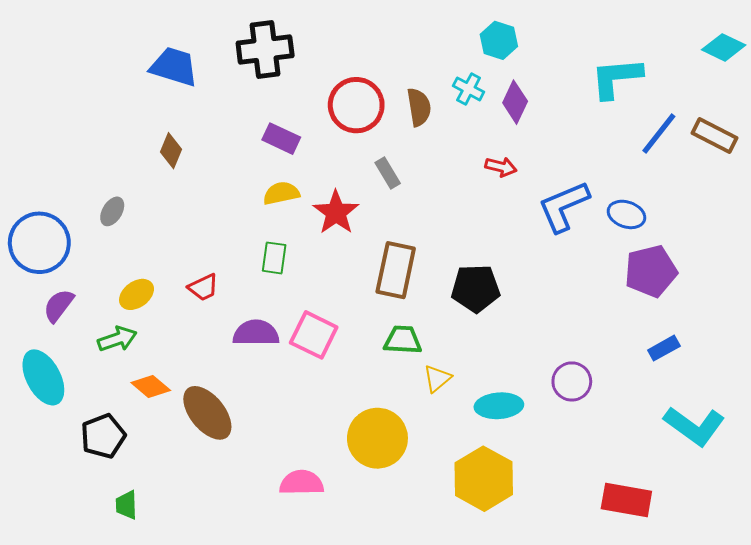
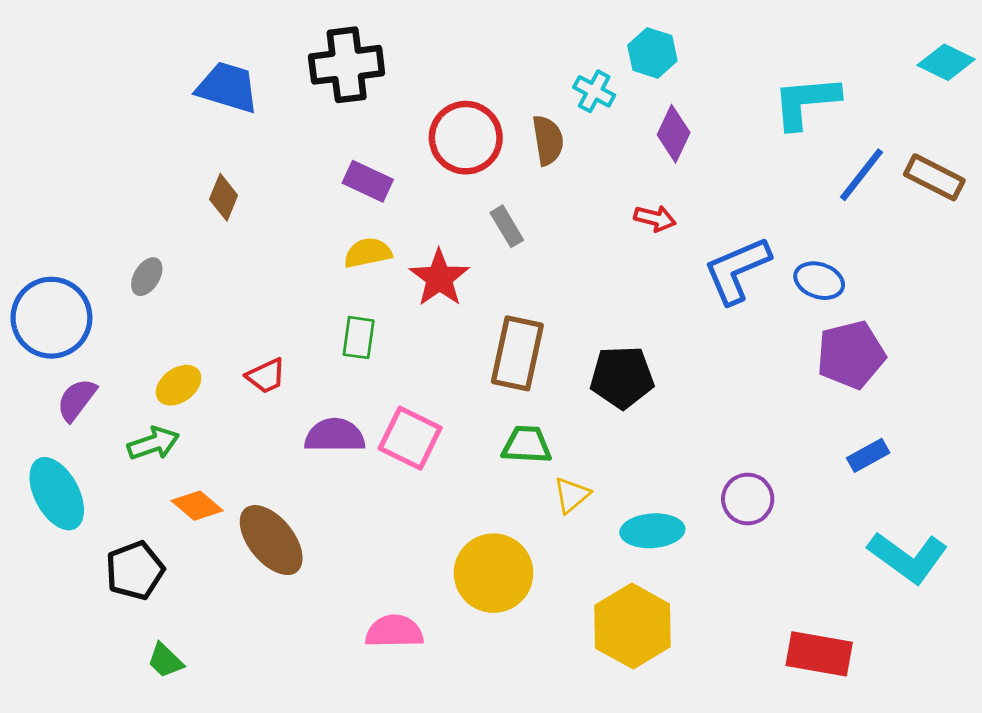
cyan cross: (469, 89) -> (594, 91), moved
green trapezoid: (126, 505) -> (165, 660), turned -44

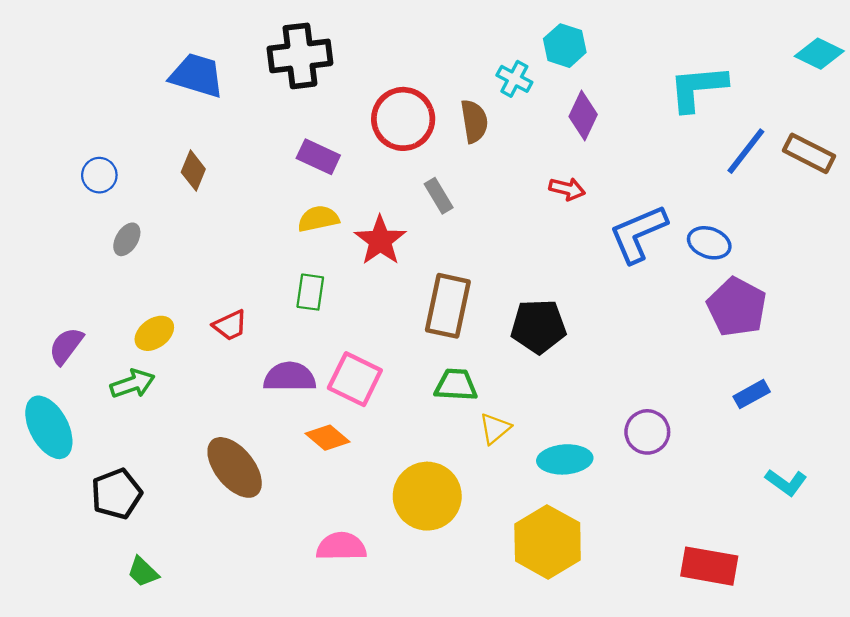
blue circle: (51, 318) -> (99, 175), moved, size x0.5
purple pentagon: (851, 355) -> (737, 307), turned -30
orange diamond: (197, 506) -> (327, 438), moved
cyan L-shape: (908, 557) -> (786, 482), size x0.6

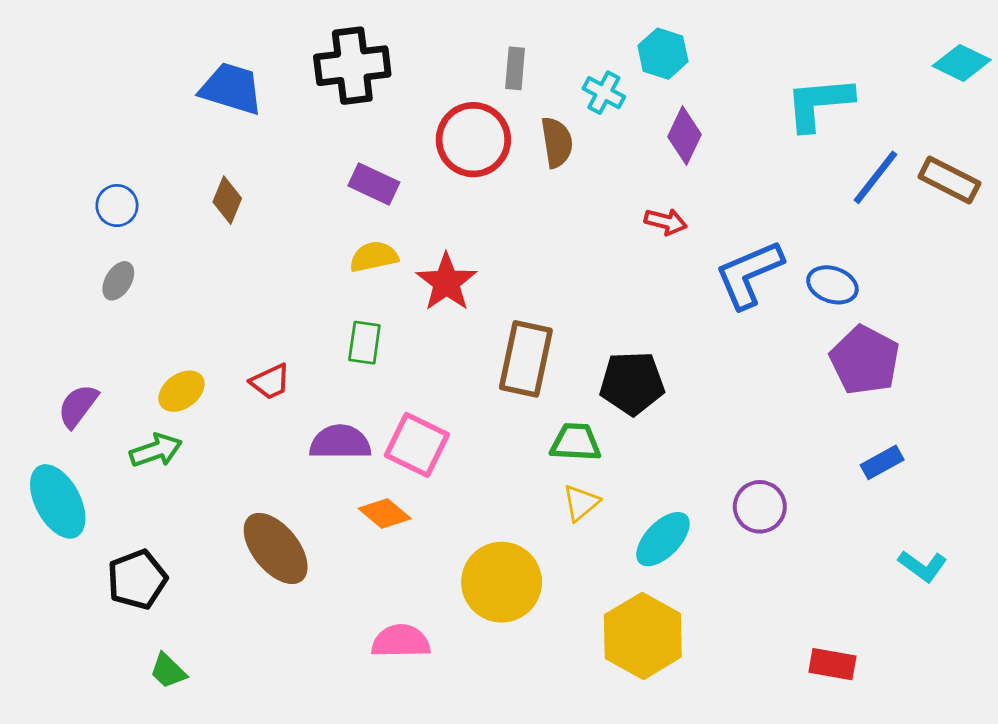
gray rectangle: (439, 196) -> (515, 68), moved, turned 36
gray ellipse: (127, 239) -> (118, 281), moved
green trapezoid: (456, 385) -> (576, 442), moved
cyan ellipse: (565, 459) -> (663, 539), turned -42
red rectangle: (709, 566) -> (832, 664), size x0.7

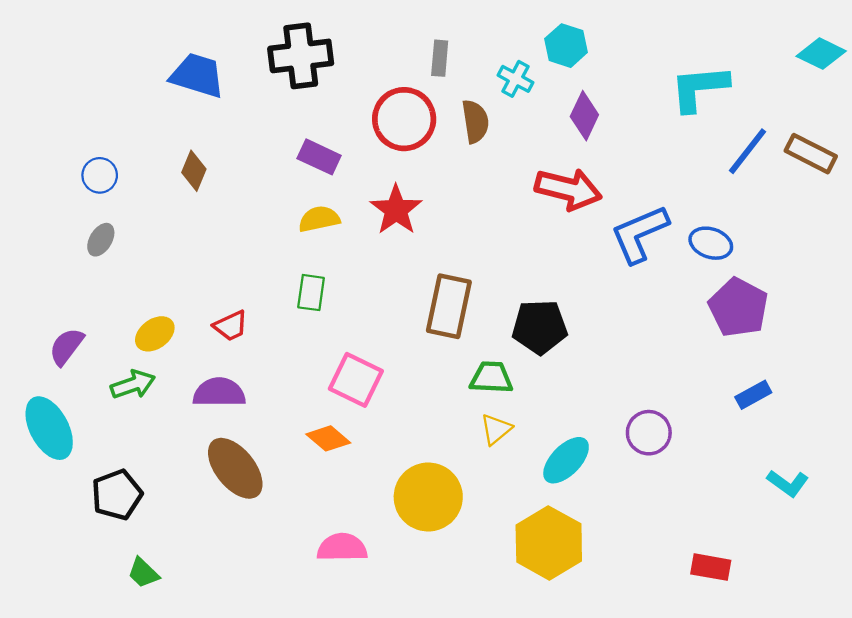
red arrow: (666, 222) -> (568, 189), size x1.8
red star: (446, 282) -> (396, 210), moved
purple semicircle: (340, 442) -> (219, 392), moved

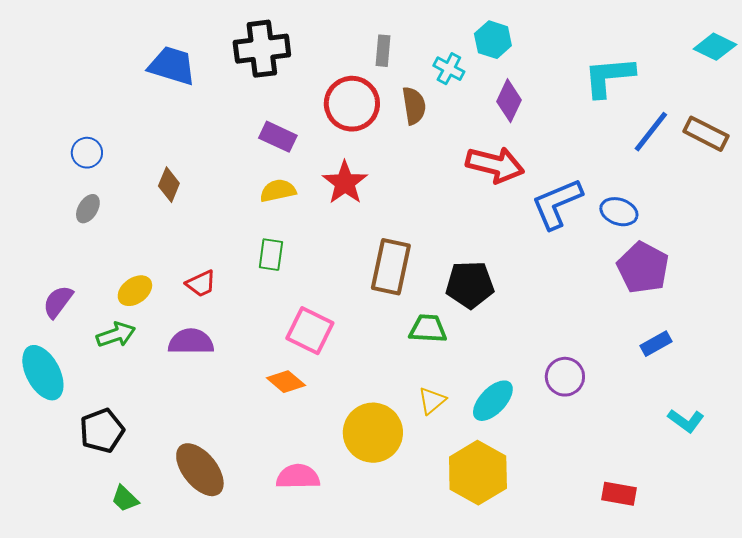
brown diamond: (194, 171) -> (169, 185), moved
yellow triangle: (496, 429) -> (432, 401), moved
brown ellipse: (235, 468) -> (200, 470), moved

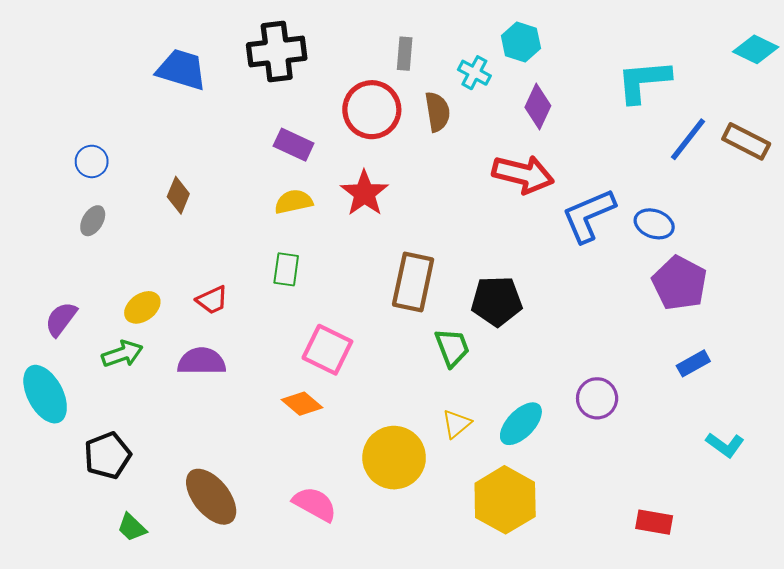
green trapezoid: (428, 329) -> (452, 348), turned 66
pink semicircle: (298, 477) -> (315, 504), turned 30

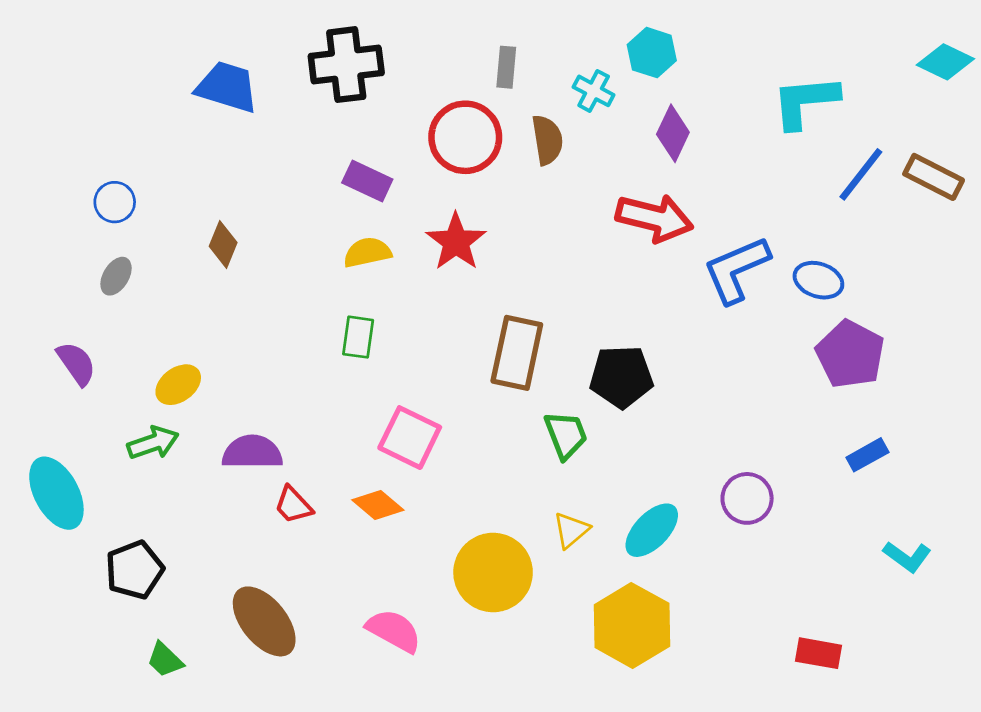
red trapezoid: (212, 300) -> (293, 505), moved, turned 72
purple semicircle: (61, 319) -> (76, 363), moved, turned 108

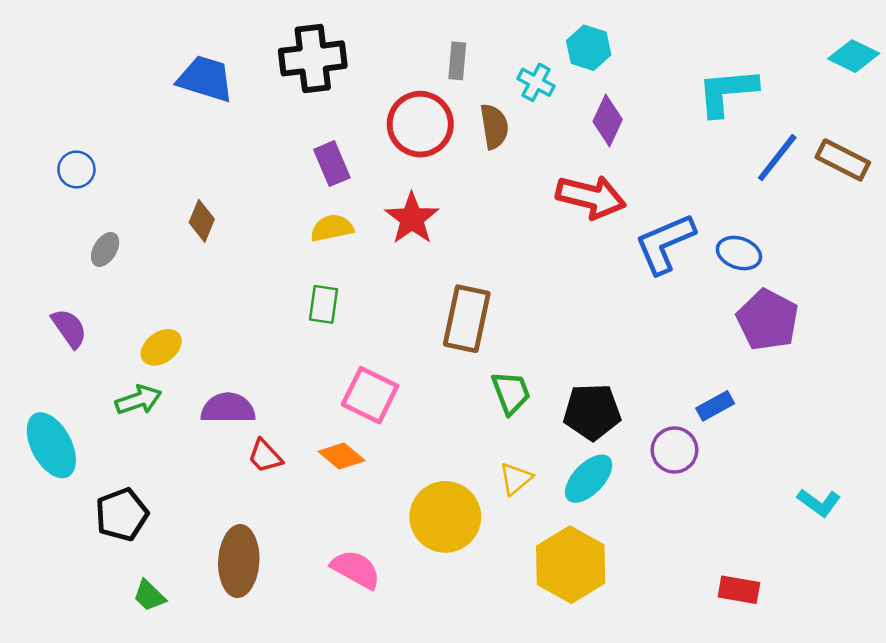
purple rectangle: (367, 181) -> (332, 164), turned 42
blue circle: (115, 202) -> (76, 169), moved
black pentagon: (621, 377) -> (592, 412), moved
blue rectangle: (867, 455) -> (715, 406), moved
brown ellipse: (264, 621) -> (239, 561), turned 42

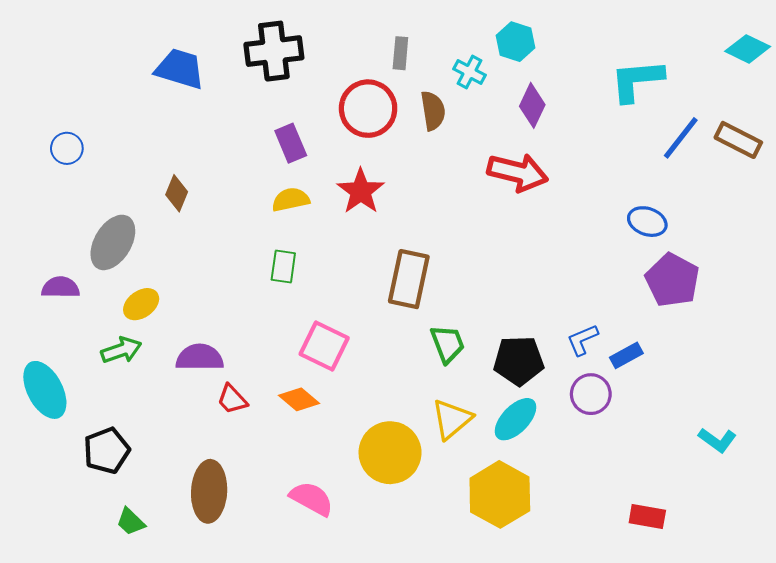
blue L-shape: (665, 243) -> (582, 340), moved, size x0.6
gray ellipse: (105, 249) -> (113, 242), moved, size x1.8
purple semicircle: (69, 328) -> (61, 287), turned -54
yellow triangle: (516, 479) -> (452, 419), size x1.4

